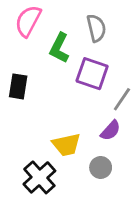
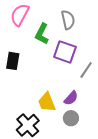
purple semicircle: (111, 130) -> (71, 98), moved
yellow trapezoid: (66, 145) -> (47, 102), turned 80

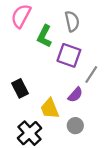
black rectangle: (13, 61) -> (20, 88), moved, turned -36
purple semicircle: (71, 98) -> (75, 95), moved

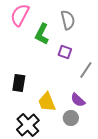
purple square: (69, 55) -> (65, 52), size x0.6
black rectangle: (20, 88) -> (19, 83), turned 36
purple semicircle: (75, 95) -> (78, 100), moved, turned 91

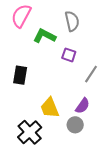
green L-shape: (42, 34) -> (44, 36), turned 90
black rectangle: (19, 83) -> (20, 75), moved
purple semicircle: (78, 100) -> (83, 106), turned -98

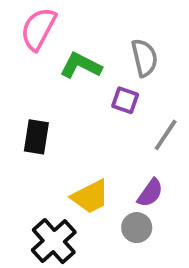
gray semicircle: (72, 21) -> (144, 58), moved
yellow trapezoid: (50, 108) -> (90, 197), turned -95

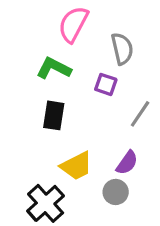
pink semicircle: (38, 29) -> (73, 24), moved
green L-shape: (81, 66) -> (54, 68), moved
black rectangle: (36, 137) -> (54, 115), moved

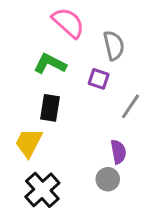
pink semicircle: (73, 24) -> (68, 23), turned 104
purple semicircle: (127, 163) -> (118, 152), turned -45
yellow trapezoid: (77, 166) -> (29, 143), moved, turned 144

